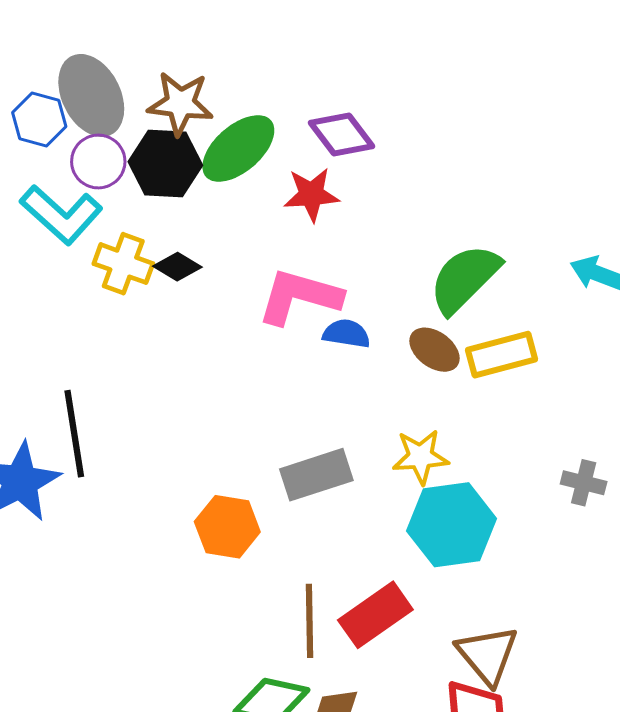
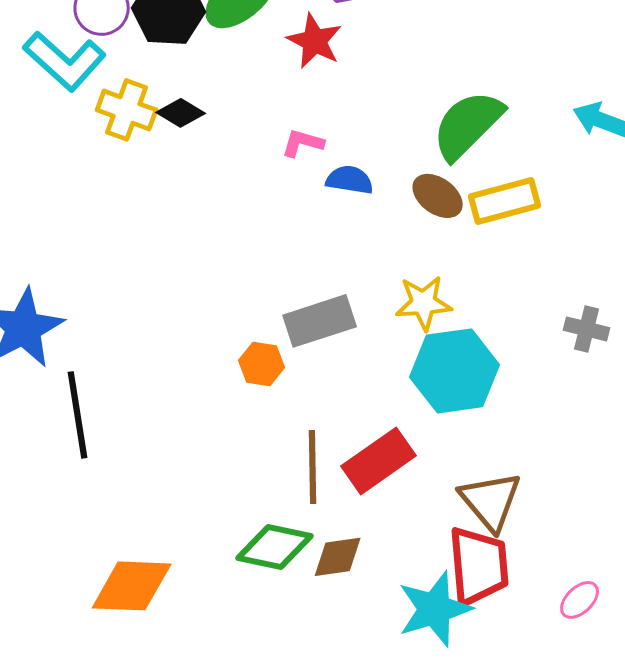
red star: (311, 195) -> (315, 41), turned 30
pink L-shape: (299, 297) -> (303, 143), size x0.5
black line: (74, 434) -> (78, 415), moved
orange hexagon: (227, 527) -> (262, 364), moved, size x0.7

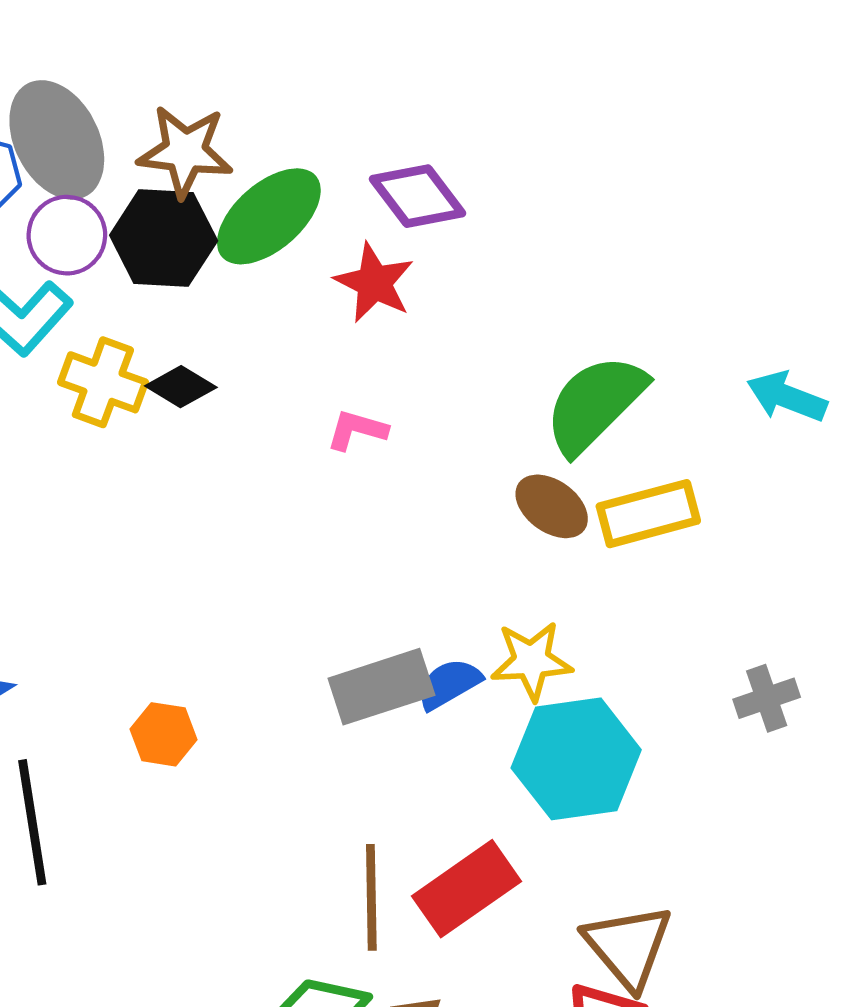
blue semicircle: (350, 180) -> (449, 684), moved, turned -39
gray cross: (587, 329) -> (767, 698), turned -33
orange hexagon: (262, 364) -> (164, 734), moved

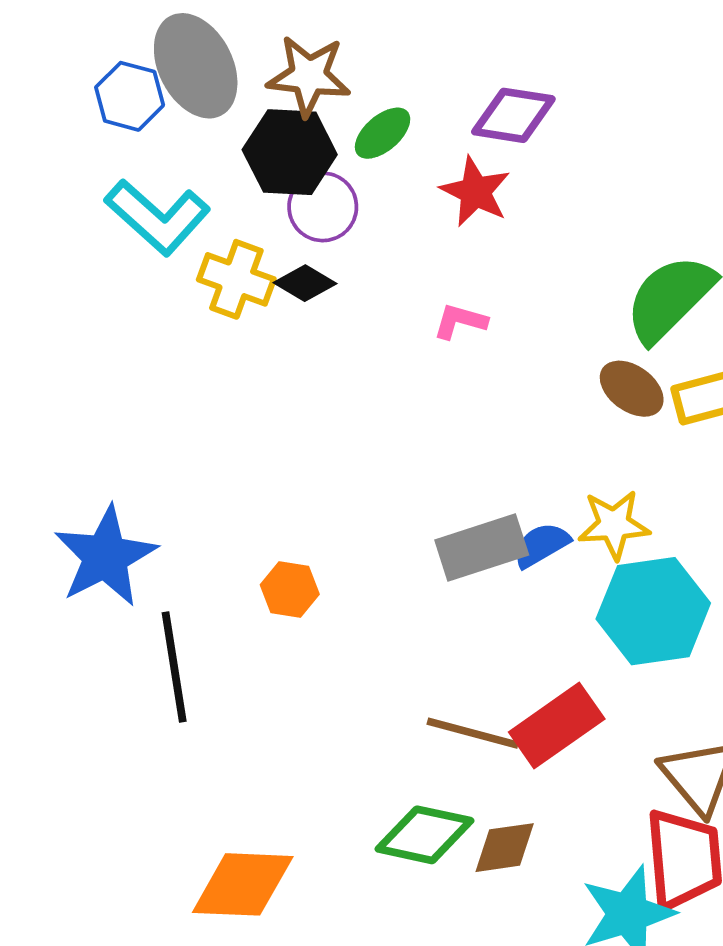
purple diamond: (417, 196) -> (513, 115), turned -44
green ellipse: (269, 216) -> (383, 133), size x0.6
purple circle: (67, 235) -> (323, 207), moved
brown line: (371, 897) -> (473, 733), turned -74

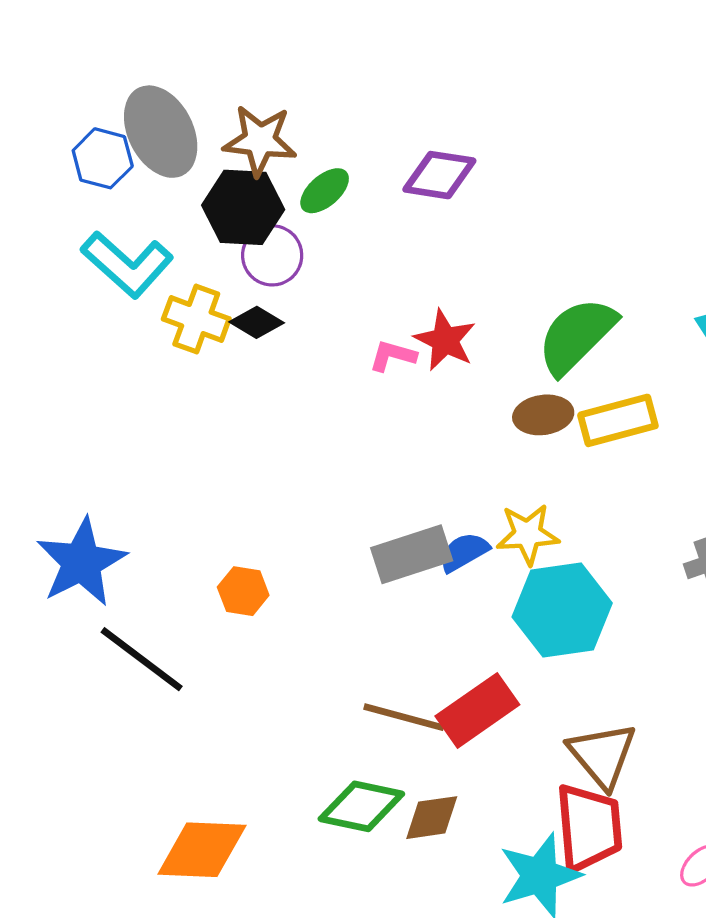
red star: (475, 192) -> (445, 340), moved
brown ellipse: (632, 389) -> (543, 415), turned -44
black line: (174, 667) -> (142, 659), turned -44

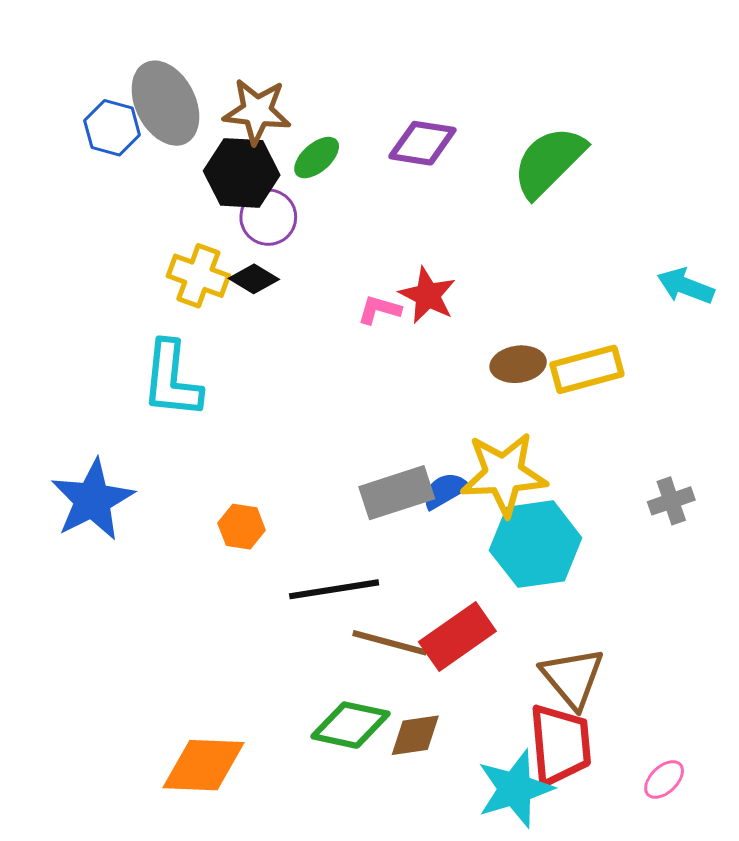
cyan L-shape: (127, 264) -> (172, 380), moved, turned 54
green semicircle: (577, 336) -> (549, 162), moved
yellow star: (528, 534) -> (504, 474), size x1.5
black line: (142, 659) -> (334, 589), moved, turned -46

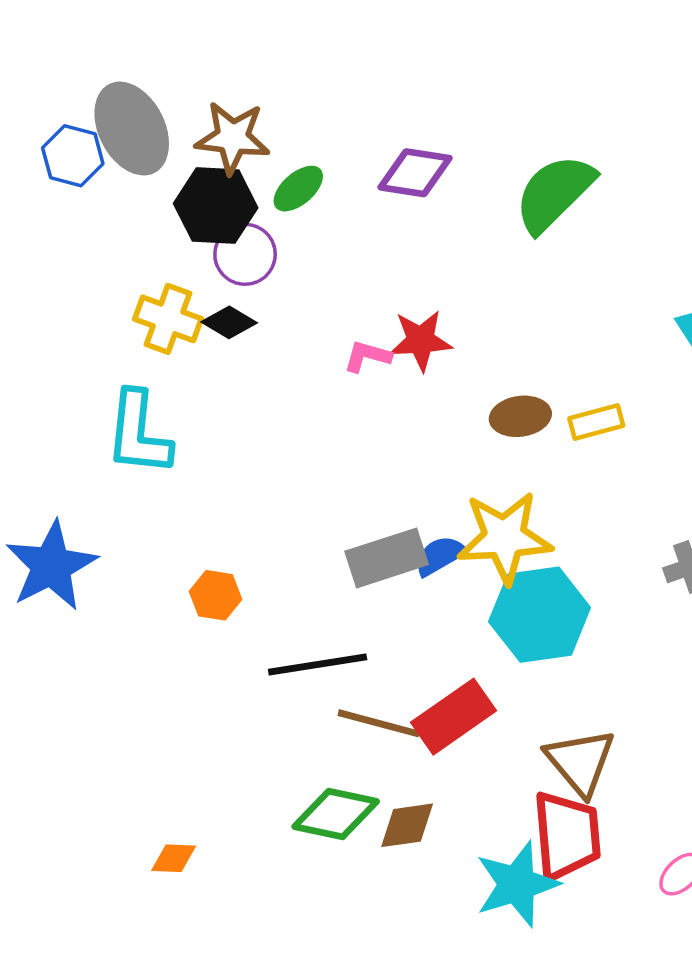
red star: (428, 295) -> (421, 340), turned -30
yellow rectangle: (587, 369) -> (596, 422), size x0.7
orange diamond: (204, 765) -> (174, 858), size x0.5

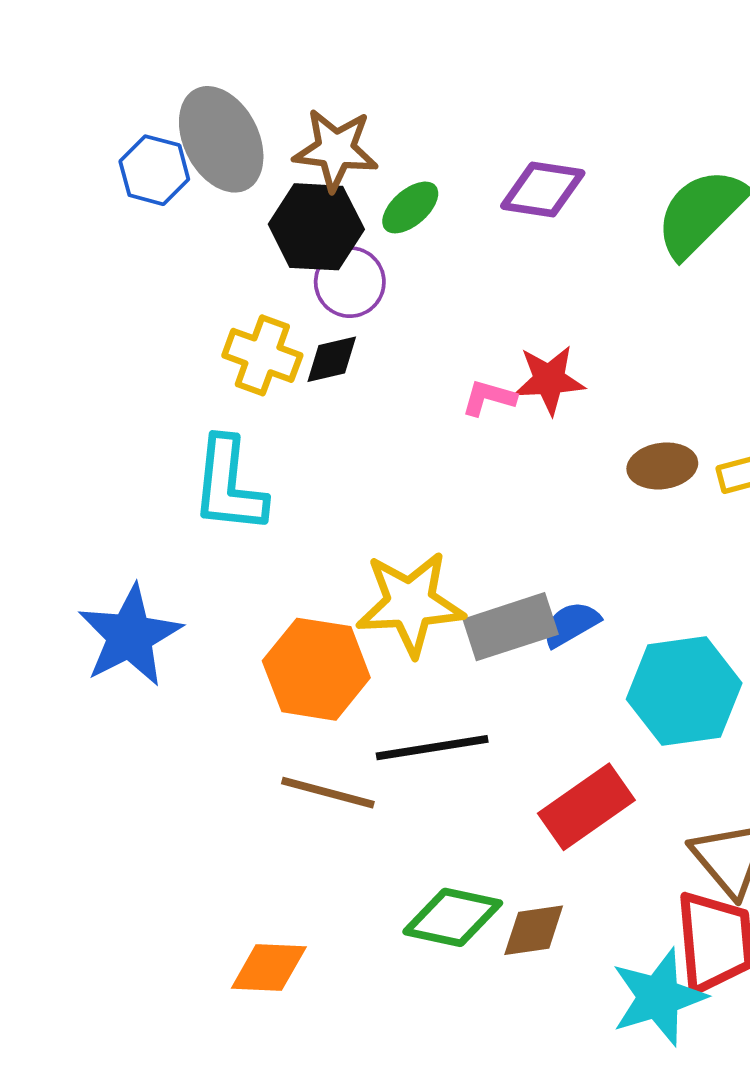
black diamond: (229, 322) -> (332, 359), turned -44
yellow star: (504, 538) -> (410, 604), moved
orange hexagon: (216, 595) -> (316, 669), size x1.8
brown line: (379, 723) -> (328, 793), moved
orange diamond: (174, 858) -> (269, 968), size x1.5

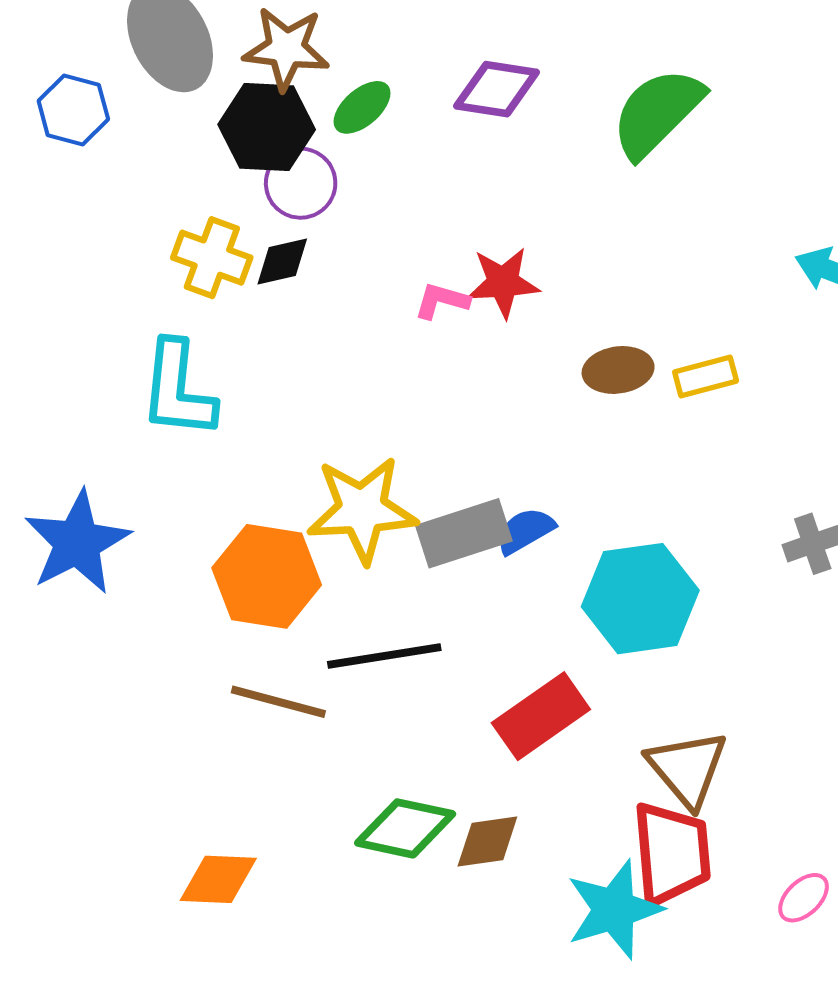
blue hexagon: (154, 170) -> (73, 110), moved

